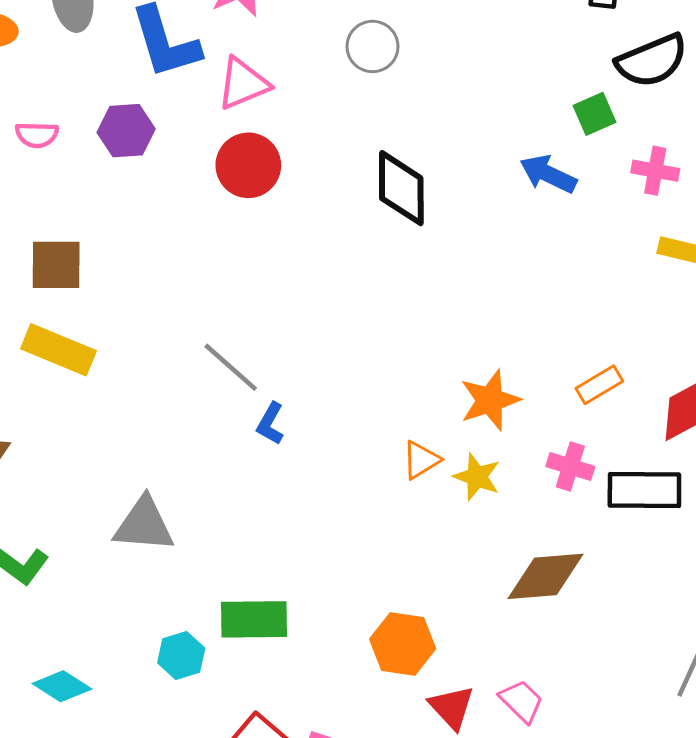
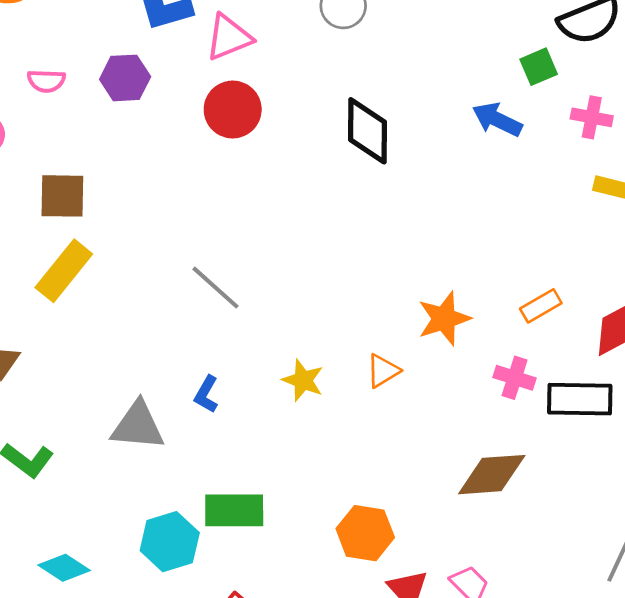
yellow rectangle: (59, 350) -> (64, 271), turned -74
blue L-shape: (270, 424) -> (206, 394), moved
yellow star: (477, 477) -> (303, 380), moved
cyan hexagon: (181, 656) -> (170, 542), size x1.4

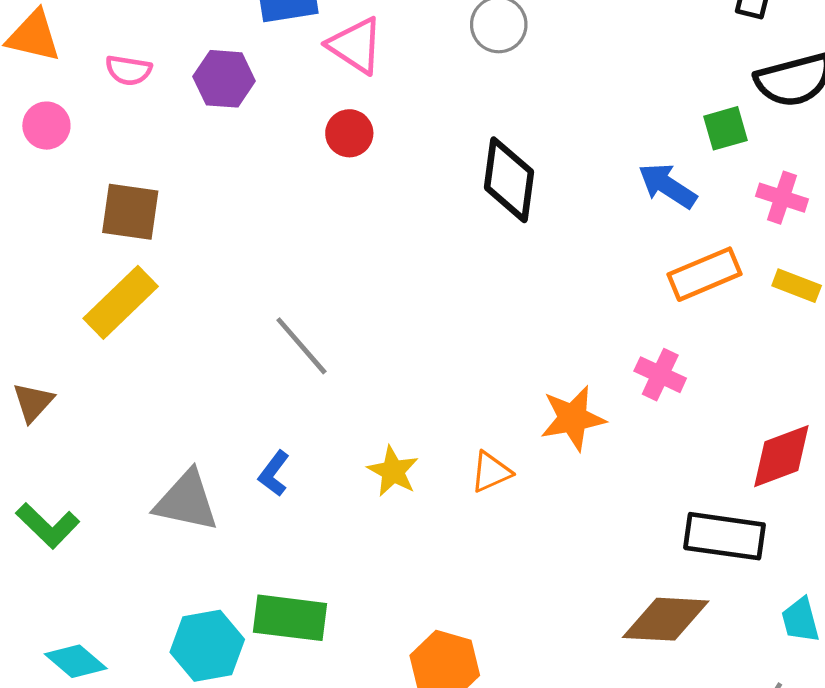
pink triangle: (229, 37) -> (356, 46), turned 48
red circle: (233, 110) -> (349, 133), size x0.7
orange rectangle: (541, 306) -> (704, 274), moved, size x1.4
pink cross: (515, 378) -> (660, 375), moved
brown diamond: (492, 475) -> (666, 619), moved

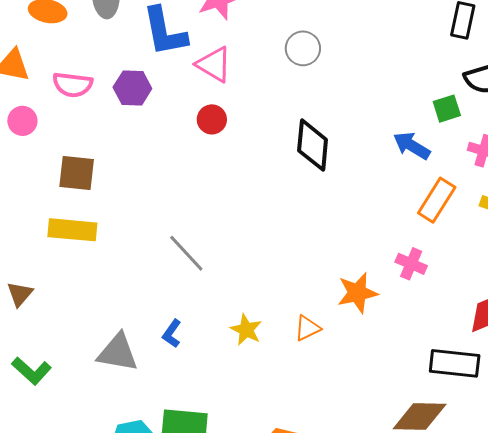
pink semicircle: (128, 70) -> (73, 85), size x1.4
orange rectangle: (704, 274) -> (437, 200), turned -33
yellow rectangle: (121, 302) -> (72, 230), turned 51

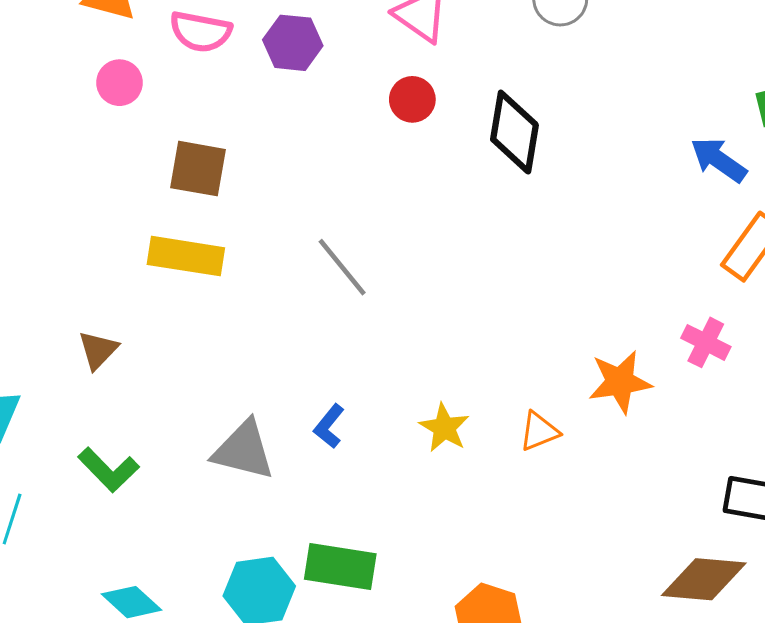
black diamond: (313, 145) -> (514, 132), moved
gray line: (186, 253) -> (342, 267), moved

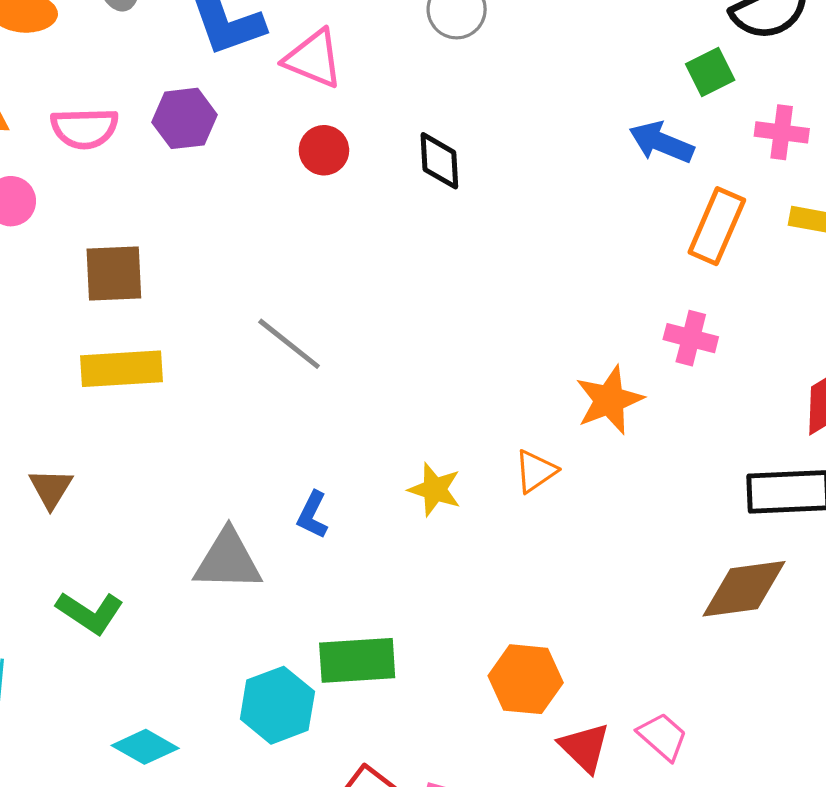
black diamond: (514, 132) -> (439, 161), size x0.7

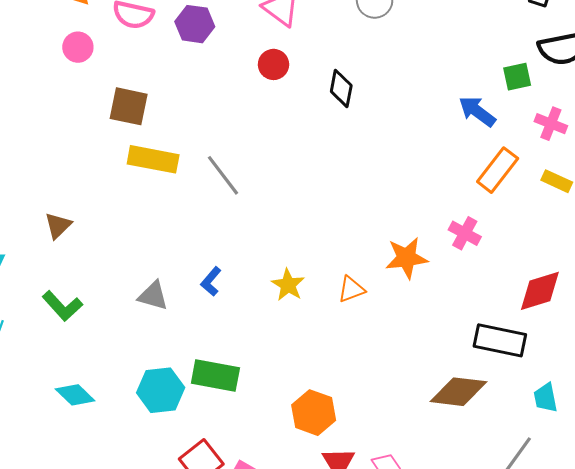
yellow rectangle: (122, 369) -> (153, 159), moved
gray triangle: (228, 560) -> (153, 296), size x0.7

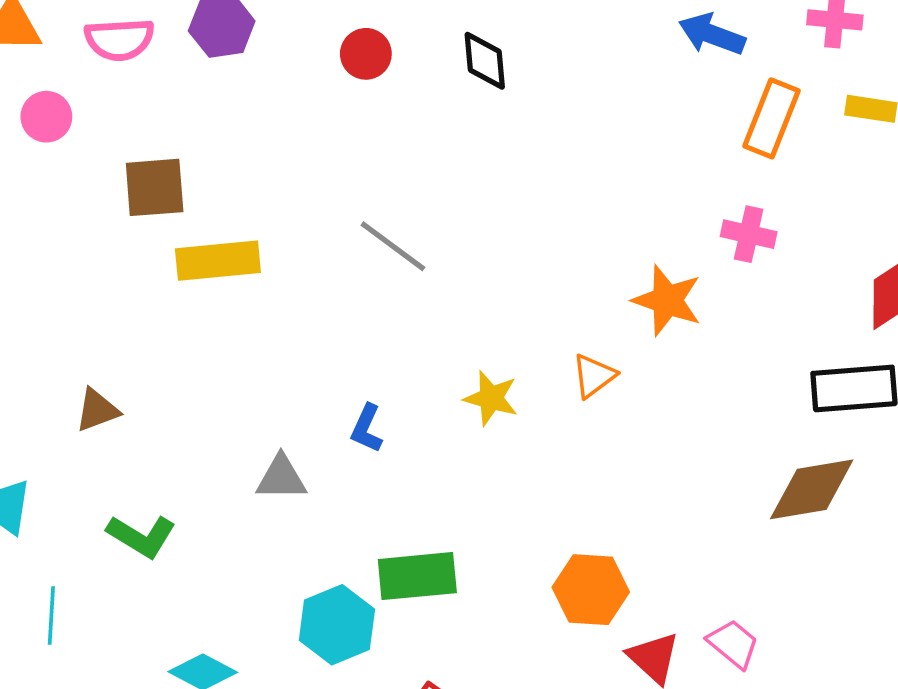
gray line: (223, 175) -> (393, 246), moved
brown triangle: (58, 226) -> (97, 410), turned 40
orange star: (406, 258) -> (667, 300), turned -30

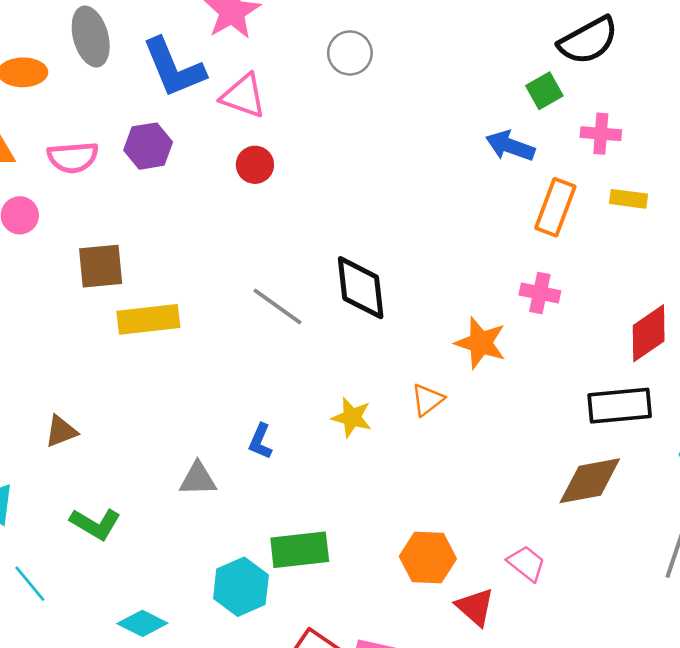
black diamond: (485, 61) -> (361, 288), moved, size x1.5
cyan line: (51, 616) -> (30, 584), turned -42
pink trapezoid: (733, 644) -> (526, 563), moved

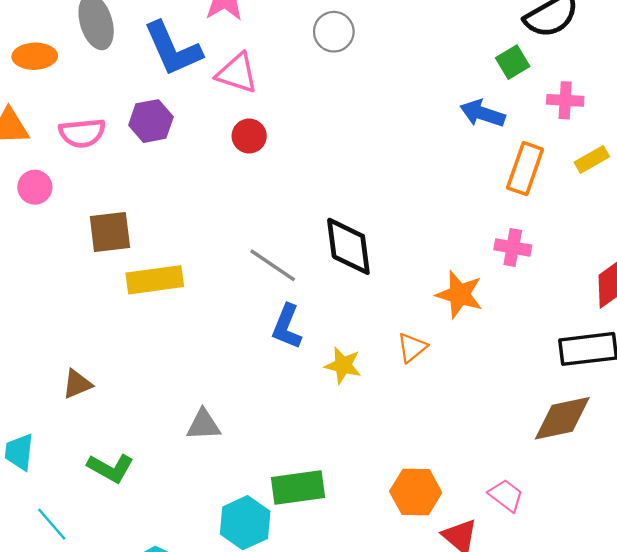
yellow rectangle: (629, 199) -> (592, 159), turned -36
blue L-shape: (260, 441) -> (287, 327), moved, size x1.4

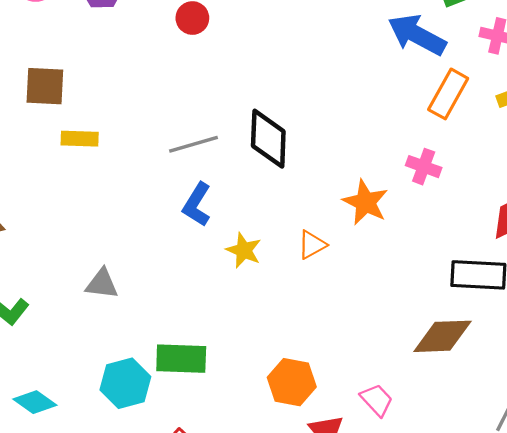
blue arrow: (482, 113) -> (417, 35), size x1.4
gray line: (273, 265) -> (193, 144), turned -60
yellow rectangle: (155, 280) -> (80, 139), size x0.7

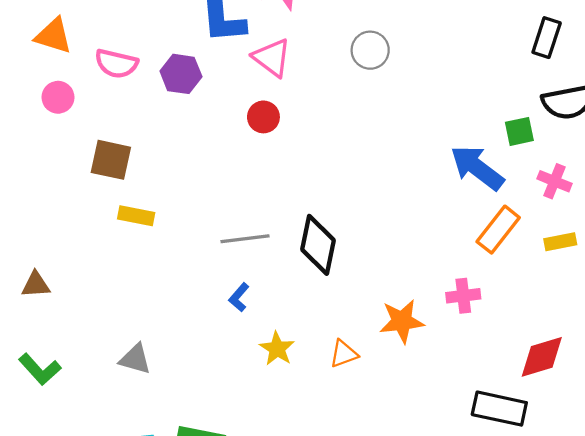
pink cross: (424, 167) -> (463, 296), turned -36
orange star: (365, 202) -> (402, 321), turned 30
blue L-shape: (197, 205) -> (239, 297), size x0.7

